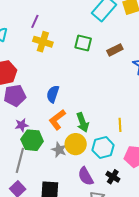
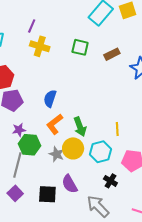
purple semicircle: (86, 176) -> (70, 184), moved

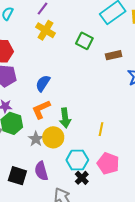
cyan hexagon: (101, 152) -> (77, 160), moved

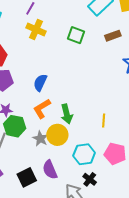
brown rectangle: (114, 55) -> (113, 36), moved
black square: (17, 176) -> (27, 177), turned -36
black cross: (82, 178) -> (90, 179), moved

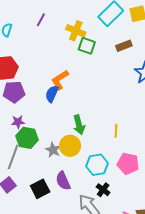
yellow cross: (36, 29) -> (76, 31), moved
orange L-shape: (42, 109) -> (60, 80), moved

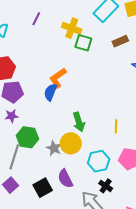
purple star: (18, 122) -> (11, 116), moved

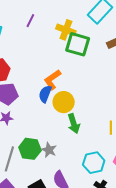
green square: (83, 43) -> (78, 44), size x1.4
green hexagon: (27, 137) -> (30, 149), moved
yellow circle: (71, 143) -> (64, 102), moved

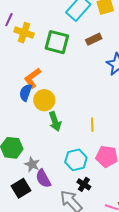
yellow cross: (66, 30) -> (24, 33), moved
gray star: (49, 150) -> (32, 164), moved

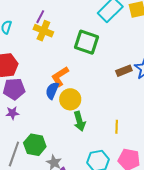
yellow cross: (24, 33) -> (43, 31), moved
brown rectangle: (94, 39) -> (124, 71), moved

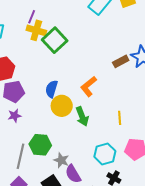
green square: (87, 42) -> (55, 40), moved, turned 35
orange L-shape: (60, 76) -> (89, 86), moved
yellow circle: (70, 99) -> (62, 106), moved

